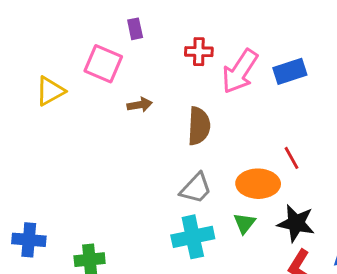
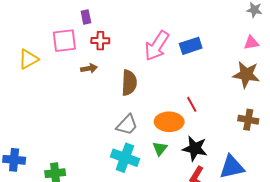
red cross: (199, 52) -> (100, 41), moved
pink square: (103, 64) -> (64, 41), turned -30
cyan cross: (193, 237) -> (125, 158), turned 32

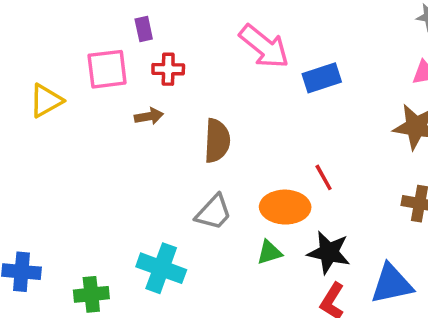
pink arrow: (157, 46) -> (264, 46), moved, turned -84
green triangle: (160, 148) -> (269, 252), turned 35
cyan cross: (125, 158) -> (161, 268), moved

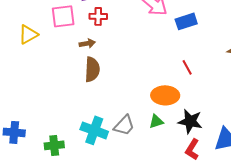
brown semicircle: (217, 141) -> (92, 69), moved
red line: (324, 177) -> (187, 67), moved
gray trapezoid: (214, 212) -> (124, 125), moved

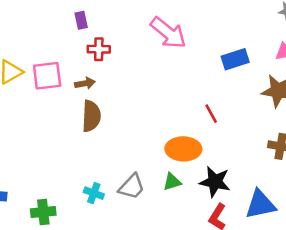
pink square: (63, 16) -> (47, 76), moved
blue rectangle: (186, 21) -> (235, 59), moved
cyan cross: (94, 130) -> (94, 193), size x0.6

